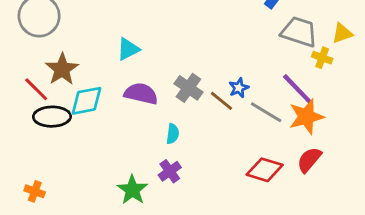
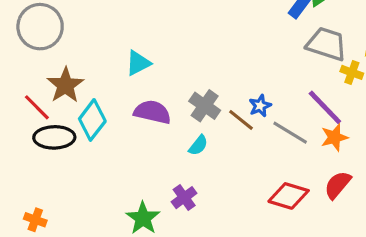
cyan diamond: (86, 101) -> (92, 120), turned -42
orange star: (306, 117) -> (334, 137), size x0.7
cyan semicircle: (173, 134) -> (198, 145), moved, turned 30

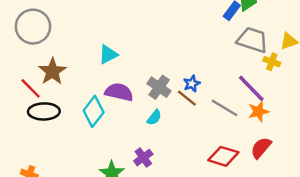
blue star: (260, 106) -> (192, 84), moved
cyan diamond: (92, 120) -> (94, 111), moved

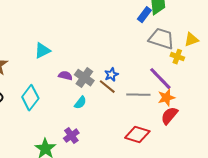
purple semicircle: (119, 92) -> (65, 76), moved, size x0.6
gray line: (225, 108) -> (138, 95), turned -30
red semicircle: (261, 148) -> (169, 116), moved

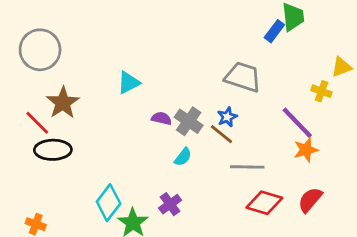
gray trapezoid: (161, 39) -> (243, 77), moved
gray line: (138, 95) -> (247, 167), moved
cyan diamond: (30, 98) -> (109, 203), moved
red semicircle: (169, 116) -> (310, 200), moved

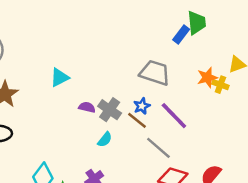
purple line: (297, 123) -> (174, 116), moved
orange star: (306, 150) -> (207, 77), moved
gray line: (247, 167) -> (158, 148), turned 40

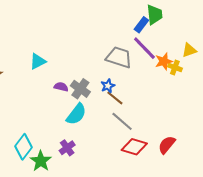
purple line: (174, 116) -> (144, 48), moved
brown line: (137, 120) -> (115, 98), moved
cyan semicircle: (105, 139) -> (76, 114), size x1.6

